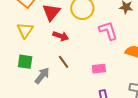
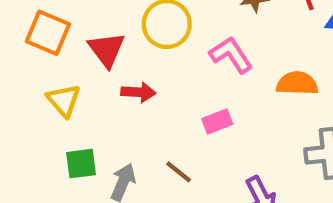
brown line: (64, 62) -> (179, 172), moved
pink rectangle: (99, 69) -> (217, 121), moved

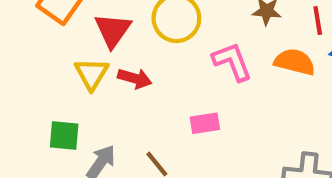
orange semicircle: (297, 83) -> (295, 62), moved
yellow triangle: (64, 100) -> (91, 74), moved

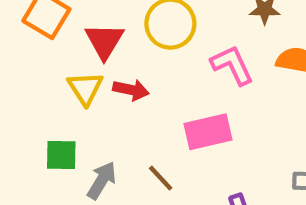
pink rectangle: (205, 123) -> (208, 132), size x1.5

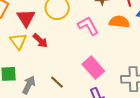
red arrow: (131, 90) -> (40, 41), turned 35
pink rectangle: (208, 132) -> (93, 68), moved, turned 65

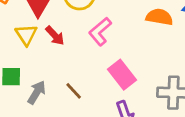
pink L-shape: (88, 26) -> (100, 32), moved, turned -105

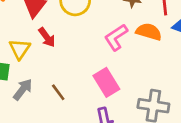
pink L-shape: (100, 32) -> (116, 37), moved
yellow triangle: (26, 35) -> (20, 49), moved

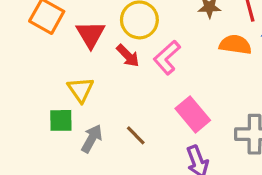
red arrow: (47, 37) -> (128, 56), moved
pink L-shape: (116, 37) -> (167, 57), moved

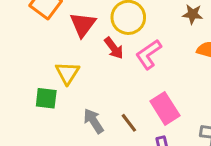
brown line: (136, 135) -> (129, 123), moved
gray arrow: (92, 139) -> (94, 121), moved, turned -70

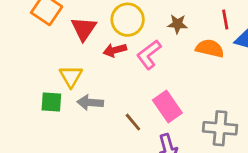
brown star: (193, 14) -> (177, 24), moved
red arrow: (114, 48) -> (115, 50), turned 115
gray arrow: (94, 121) -> (90, 103), moved, turned -50

